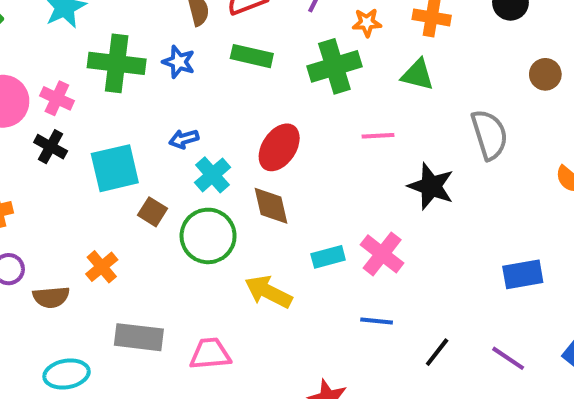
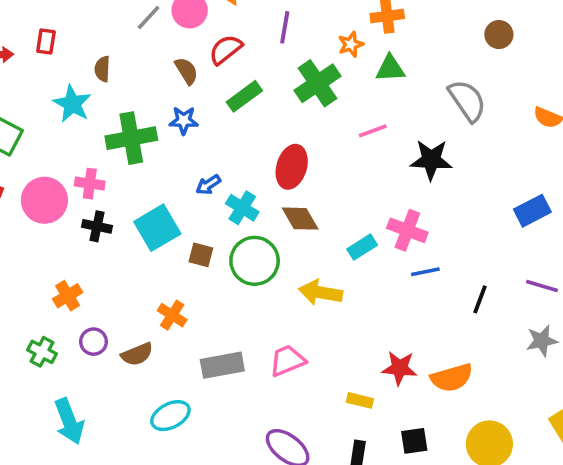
orange star: (367, 23) -> (351, 44), moved
green rectangle: (252, 56) -> (244, 96), turned -32
blue line: (377, 321) -> (425, 272), moved

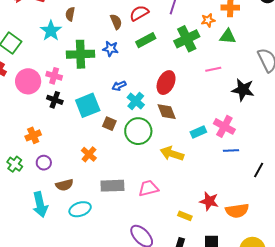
brown semicircle: (137, 354) -> (64, 185), moved
cyan arrow: (69, 421) -> (40, 205), moved

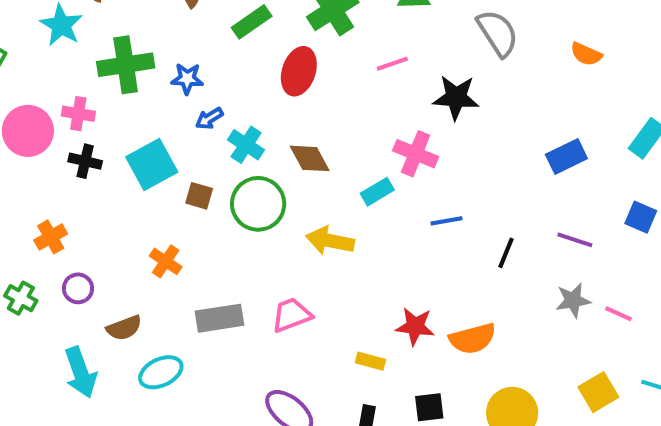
blue star: (111, 49) -> (187, 79), moved
red ellipse: (166, 83) -> (299, 71), moved
pink cross: (224, 126) -> (416, 154), moved

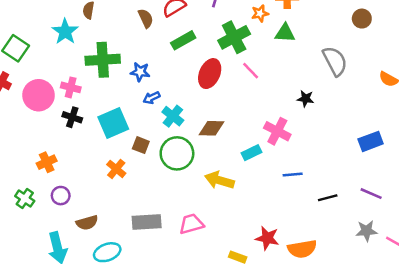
pink line: (392, 64) -> (251, 71), moved, turned 60
black star: (456, 97) -> (306, 99), size x0.6
brown diamond: (310, 158) -> (211, 128), turned -65
black line: (506, 253) -> (328, 198), turned 48
orange cross: (166, 261) -> (116, 169), moved

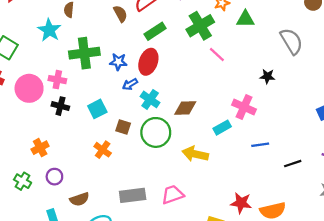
red ellipse: (210, 74) -> (148, 62), moved
cyan square: (113, 123) -> (97, 109), size x0.7

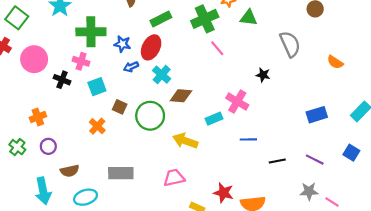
pink cross: (57, 80) -> (81, 61), moved
cyan cross: (150, 99) -> (162, 75), moved
pink trapezoid: (173, 195) -> (174, 178), moved

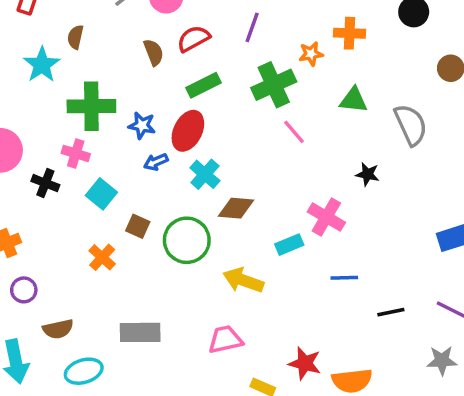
green triangle: (249, 18) -> (354, 100), moved
cyan square: (97, 87) -> (101, 194), turned -30

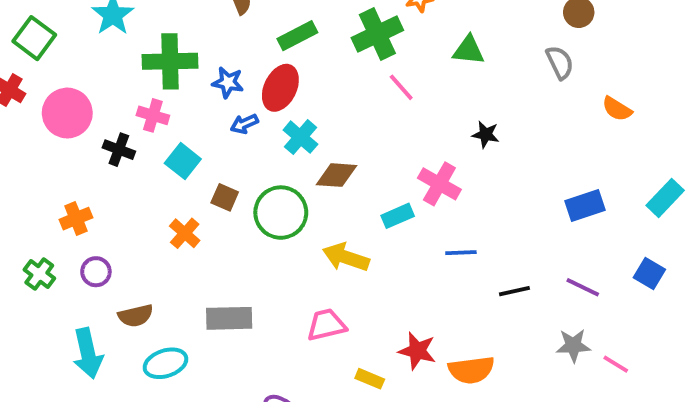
gray semicircle: (411, 125) -> (560, 62), moved, size x0.7

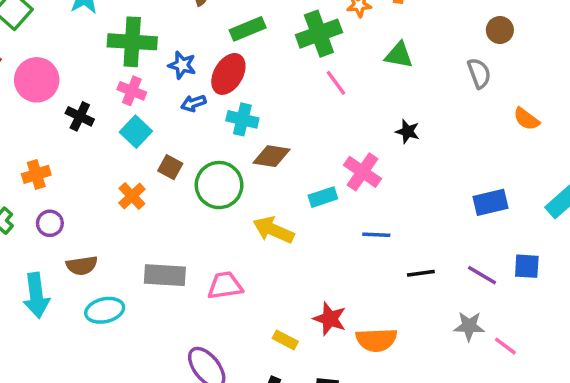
pink cross: (153, 115) -> (132, 91), moved
cyan cross: (300, 137) -> (242, 119), turned -32
blue square: (649, 274) -> (527, 266), moved, turned -32
pink trapezoid: (326, 325) -> (225, 286), moved

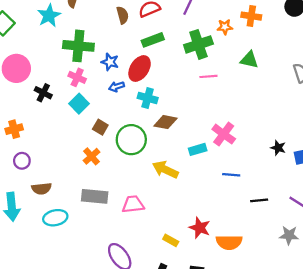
pink line: (336, 83) -> (208, 76), turned -60
black star: (408, 131) -> (278, 148), moved
orange cross: (132, 196) -> (92, 156), moved

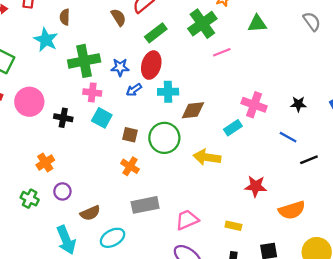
black star: (278, 148) -> (298, 104), moved
blue line: (231, 175) -> (288, 137), moved, turned 42
pink trapezoid: (133, 204) -> (187, 220), moved
red star: (200, 228) -> (256, 186), moved

